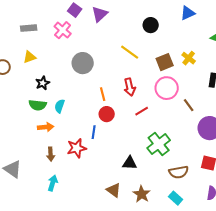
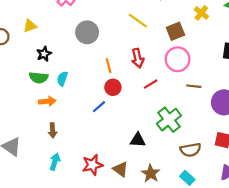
yellow cross: (189, 58) -> (201, 13), moved
brown line: (189, 105) -> (194, 86), moved, turned -48
blue line: (94, 132) -> (99, 107), turned 40
red star: (77, 148) -> (92, 165), moved

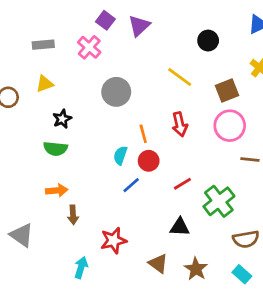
cyan semicircle: (62, 79) -> (120, 155), moved
red line: (151, 84) -> (182, 184), moved
orange arrow: (47, 101) -> (57, 191), moved
cyan arrow: (55, 162) -> (81, 268), moved
red star: (92, 165) -> (114, 240), moved

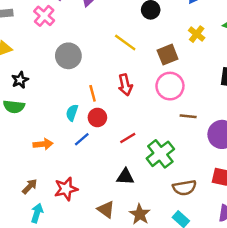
orange arrow: (57, 191) -> (43, 144), moved
brown arrow: (73, 215) -> (30, 186), moved, turned -133

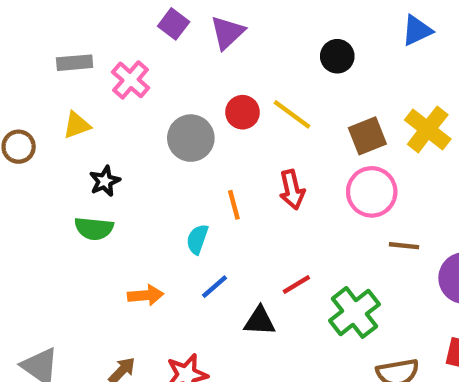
pink cross: (44, 16) -> (131, 80), moved
yellow cross: (197, 34) -> (428, 129), moved, size x1.5
red circle: (97, 117) -> (243, 112), moved
black triangle: (125, 177) -> (260, 321), moved

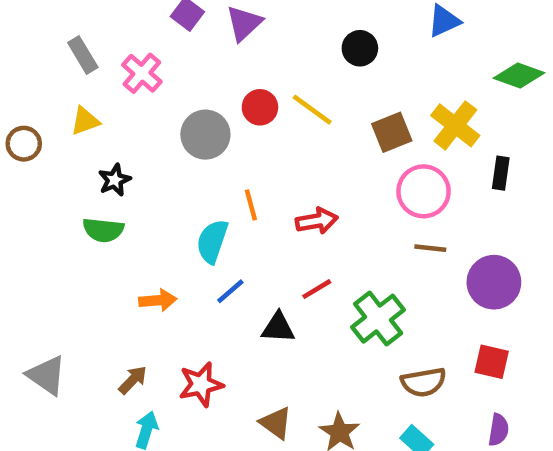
gray rectangle: (75, 63) -> (83, 55), turned 64
red arrow: (292, 190) -> (317, 221), moved, turned -87
pink circle: (372, 192) -> (424, 191), moved
cyan semicircle: (197, 239) -> (212, 241), size x1.4

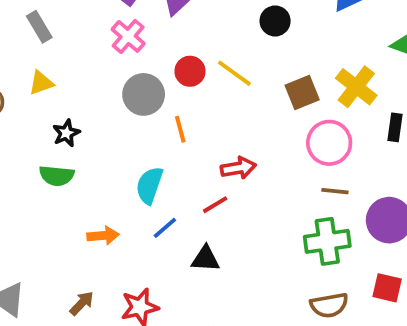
pink cross: (142, 73) -> (128, 36), moved
orange line: (251, 205) -> (180, 129), moved
red line: (317, 289) -> (215, 205), moved
green cross: (378, 319) -> (327, 241), moved, turned 30

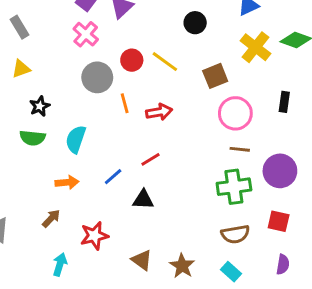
yellow cross: (356, 87) -> (256, 47), moved
red arrow: (238, 168) -> (159, 112), moved
cyan semicircle: (149, 185) -> (76, 139), moved
brown arrow: (82, 303) -> (51, 218), moved

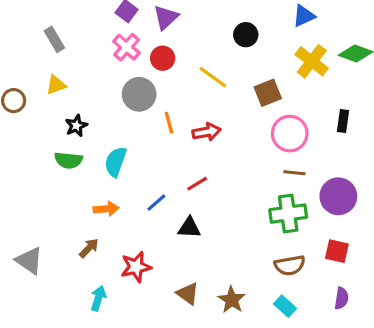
red circle: (132, 60) -> (163, 58), moved

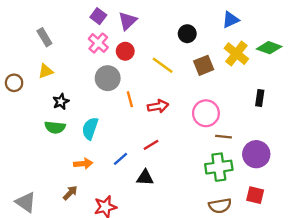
brown square: (268, 93) -> (204, 65), moved
pink circle: (290, 134) -> (206, 113), moved

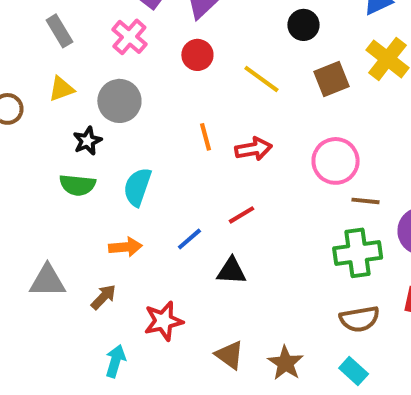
pink cross: (98, 43) -> (129, 37), moved
gray circle: (108, 78) -> (119, 101), moved
gray triangle: (26, 202) -> (47, 281), moved, turned -35

